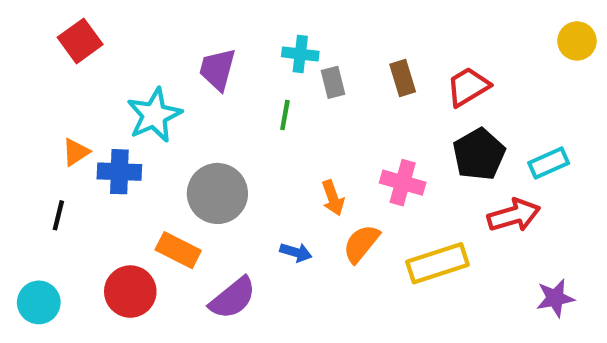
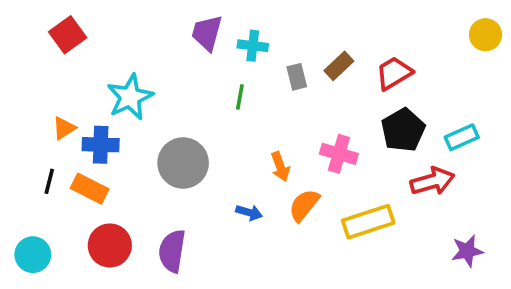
purple trapezoid: (217, 69) -> (207, 33), moved
brown rectangle: (403, 78) -> (339, 66), turned 64
gray rectangle: (333, 82) -> (297, 77), moved
orange rectangle: (178, 250) -> (90, 189), moved
purple semicircle: (233, 298) -> (172, 251), moved, turned 138

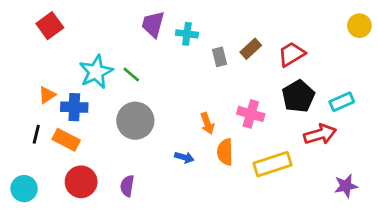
green line: (240, 97) -> (131, 75), moved, turned -60
orange semicircle: (304, 205) -> (225, 152), turned -40
purple semicircle: (172, 251) -> (127, 186), size x0.7

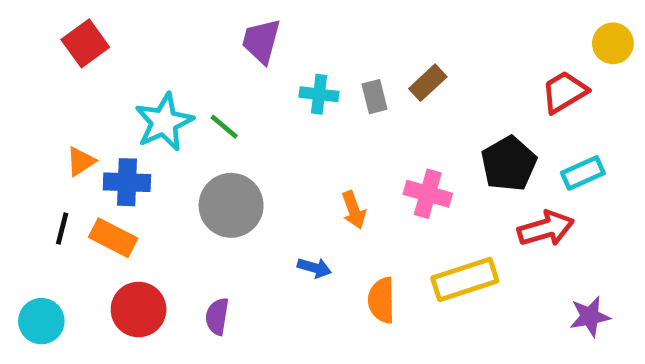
cyan cross: (187, 34) -> (319, 94), moved
red trapezoid: (292, 54) -> (564, 92), moved
orange semicircle: (225, 152) -> (382, 300), moved

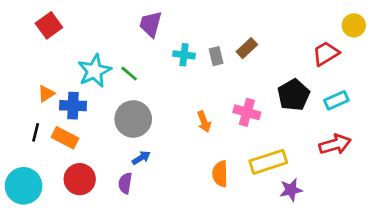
red arrow: (546, 228) -> (335, 144), moved
blue arrow: (314, 268) -> (141, 158), moved, turned -48
purple star: (590, 316) -> (291, 190), moved
cyan circle: (41, 321) -> (24, 186), size x1.4

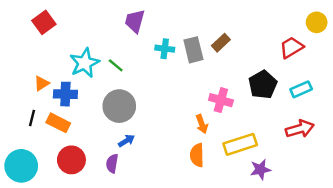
gray rectangle: (216, 56) -> (193, 50), size x1.5
orange arrow: (204, 122) -> (202, 124), moved

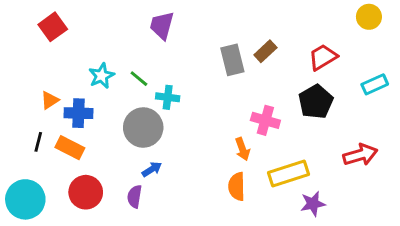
yellow circle: (317, 22) -> (369, 17), moved
red trapezoid: (291, 47) -> (323, 57), moved
cyan cross: (165, 49) -> (168, 97), moved
cyan star: (85, 63) -> (102, 76), size x0.7
cyan rectangle: (301, 89) -> (375, 84), moved

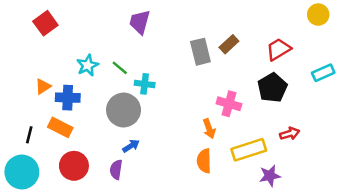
black line: (38, 142) -> (29, 135), moved
red arrow: (360, 155) -> (290, 134), moved, size x0.7

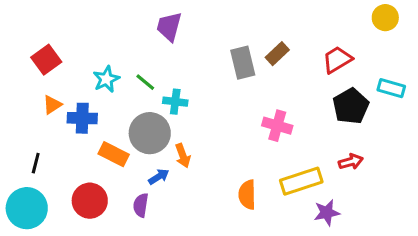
red square: (45, 23) -> (46, 60), moved
cyan rectangle: (323, 73) -> (391, 88), turned 40
black pentagon: (272, 88) -> (351, 106), moved
orange rectangle: (60, 127) -> (114, 154), moved
orange arrow: (209, 129) -> (183, 156), moved

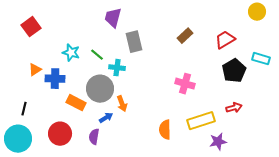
red square: (46, 60) -> (31, 27), moved
gray rectangle: (243, 63) -> (134, 42), moved
cyan star: (106, 79) -> (71, 53), turned -30

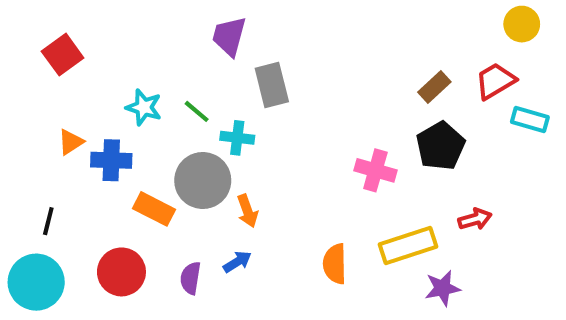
brown rectangle: (185, 36) -> (434, 87), moved
red trapezoid: (225, 40) -> (495, 81), moved
black pentagon: (234, 71) -> (440, 146), moved
blue arrow: (106, 118) -> (237, 262), moved

